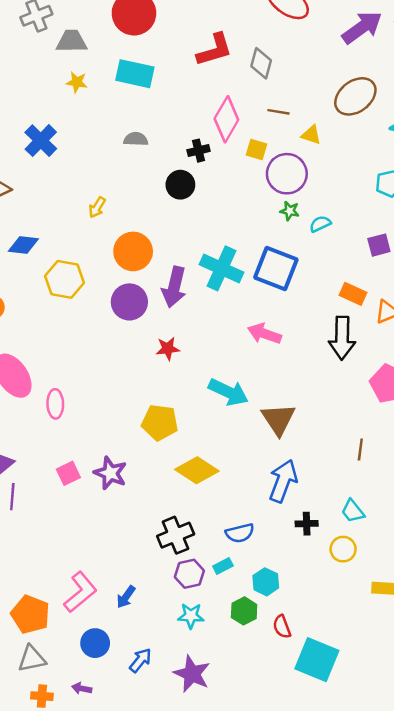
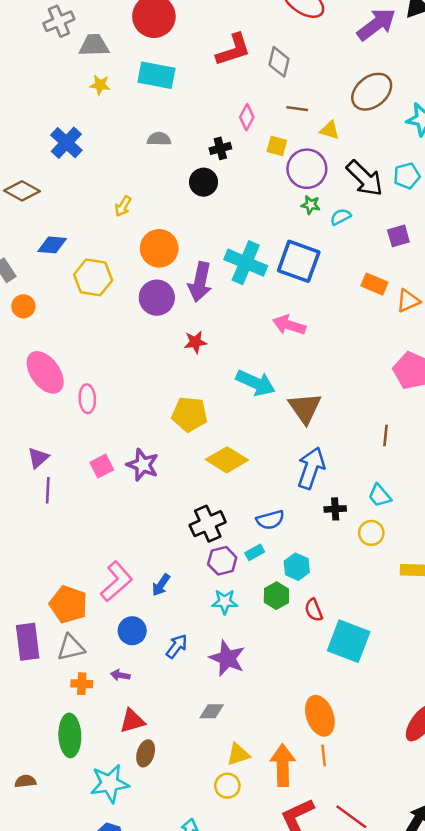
pink diamond: (226, 119) -> (247, 117), size x0.6
black arrow: (342, 338) -> (365, 178), moved, turned -45

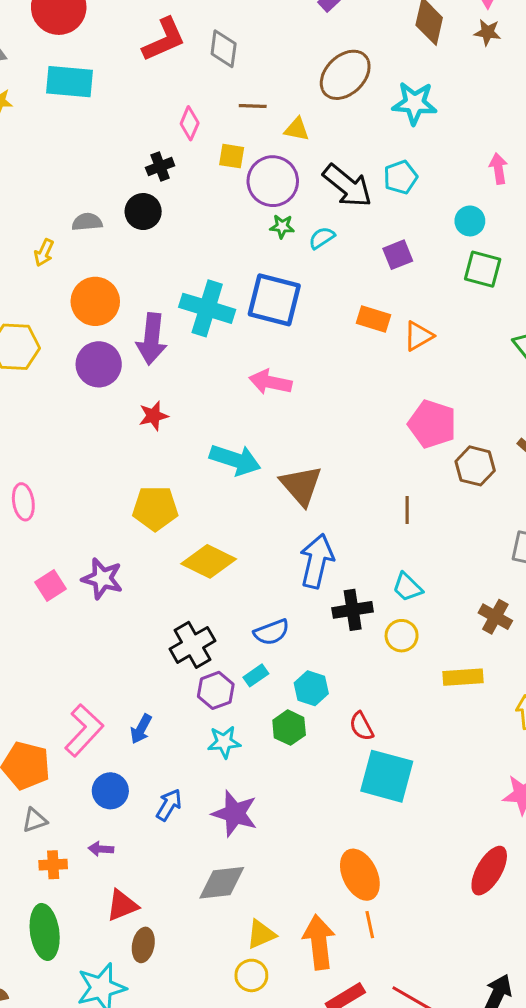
gray semicircle: (159, 139) -> (87, 222), moved
black cross: (335, 509) -> (353, 610), size x1.4
red semicircle: (314, 610) -> (362, 726), moved
gray triangle: (71, 648) -> (35, 820), size x0.7
gray diamond: (212, 711) -> (222, 883), size x1.5

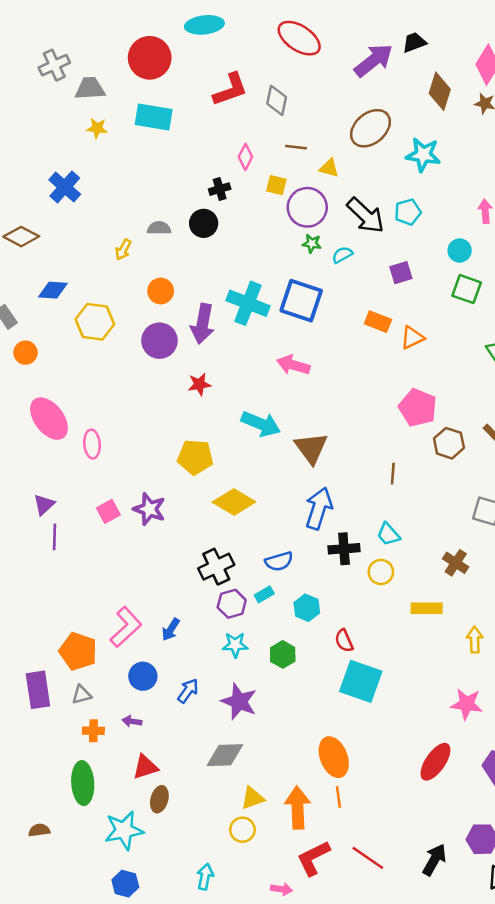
orange circle: (95, 301) -> (161, 291), size x0.7
green hexagon: (289, 728) -> (283, 654), moved

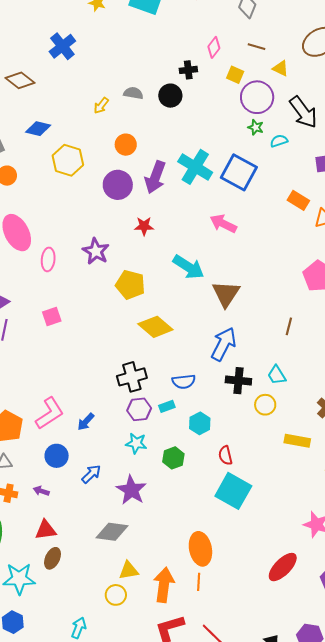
purple star: (149, 509) -> (96, 251), moved

